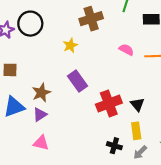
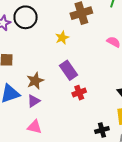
red cross: (109, 104) -> (79, 93), moved, size x0.6
black cross: (114, 146) -> (102, 130), turned -32

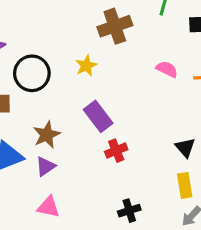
black circle: (26, 17) -> (32, 73), moved
black cross: (102, 130) -> (129, 211), moved

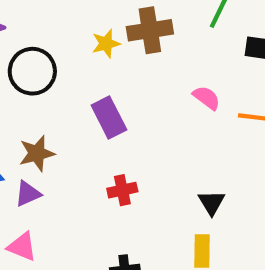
yellow star: (86, 66) -> (106, 44), moved
purple rectangle: (98, 116) -> (109, 118), moved

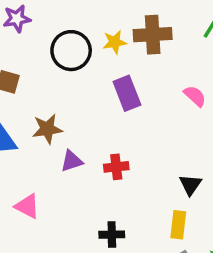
black circle: (32, 71) -> (71, 51), moved
purple rectangle: (109, 118) -> (127, 93), moved
purple triangle: (28, 194) -> (72, 161), moved

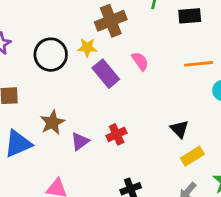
yellow star: (115, 42) -> (87, 48), moved, turned 30
pink semicircle: (195, 96) -> (140, 61), moved, turned 30
yellow rectangle: (178, 225) -> (192, 156), moved, turned 70

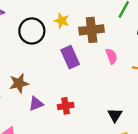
brown cross: (111, 21) -> (92, 30), moved
yellow star: (87, 48) -> (62, 21), moved
pink semicircle: (140, 61) -> (111, 56), moved

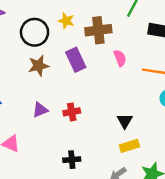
brown star: (19, 83) -> (38, 66), moved

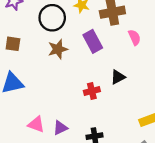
purple triangle: (40, 110) -> (60, 128), moved
black triangle: (125, 121) -> (118, 77), moved, turned 35

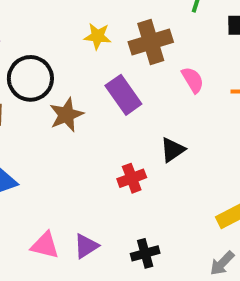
black circle: (52, 18) -> (30, 78), moved

